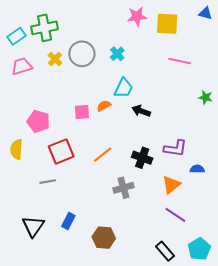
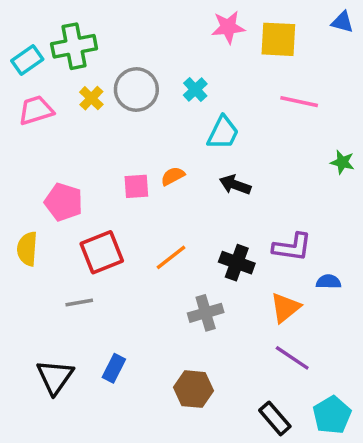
cyan trapezoid: (123, 88) -> (223, 133), moved
brown hexagon: (104, 238) -> (193, 389), moved

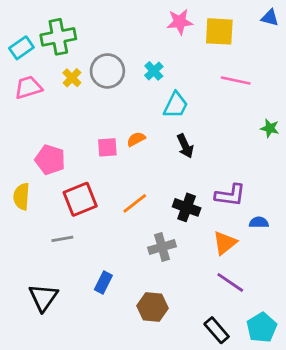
black arrow: (235, 185) -> (185, 146), turned -135
blue rectangle: (114, 368) -> (103, 282), moved

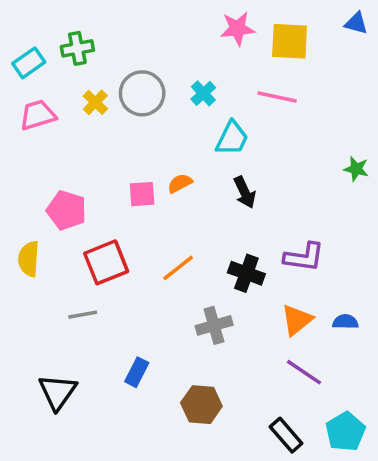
green cross: (58, 37) -> (77, 48), size x0.7
pink line: (236, 81) -> (277, 97), moved
blue semicircle: (259, 222) -> (345, 322), moved

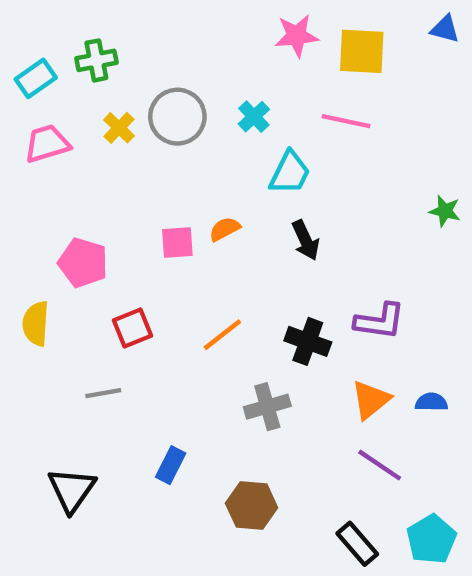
red square: (106, 262) -> (132, 328), size x0.7

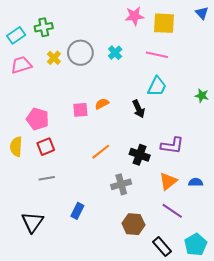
blue triangle: (445, 29) -> (202, 13), turned 32
cyan trapezoid: (290, 173) -> (157, 86), moved
red square: (132, 328) -> (46, 147), moved
brown hexagon: (252, 506) -> (133, 224), moved

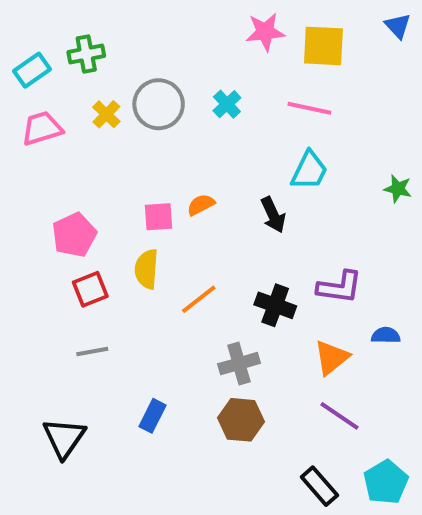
pink pentagon: (38, 119) -> (74, 235), turned 30
yellow semicircle: (16, 147) -> (147, 269), moved
blue semicircle: (196, 182) -> (386, 335), moved
brown hexagon: (133, 224) -> (241, 420), moved

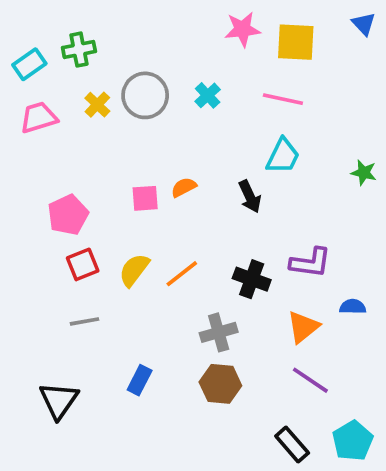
yellow semicircle: (147, 269) -> (134, 270), moved, turned 33

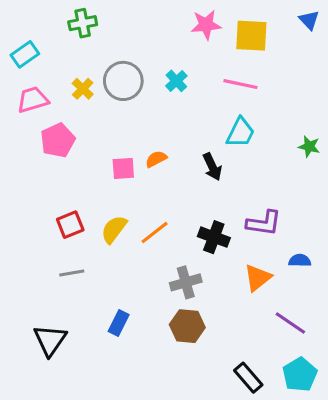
green cross: (79, 50) -> (83, 23), moved
pink pentagon: (68, 215) -> (58, 140), moved
purple line: (310, 380) -> (290, 323), moved

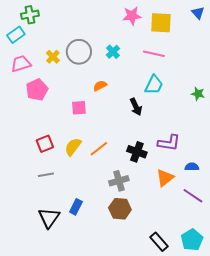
green cross: (83, 23) -> (30, 15), moved
orange semicircle: (156, 159) -> (100, 86), moved
purple line: (290, 323) -> (193, 196), moved
black triangle: (50, 340) -> (49, 218), moved

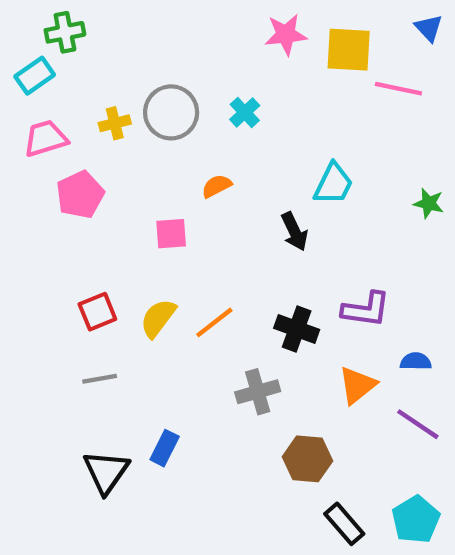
pink line: (154, 54) -> (398, 89), moved
yellow cross: (53, 57) -> (115, 123), turned 32
brown hexagon: (120, 209) -> (307, 459), moved

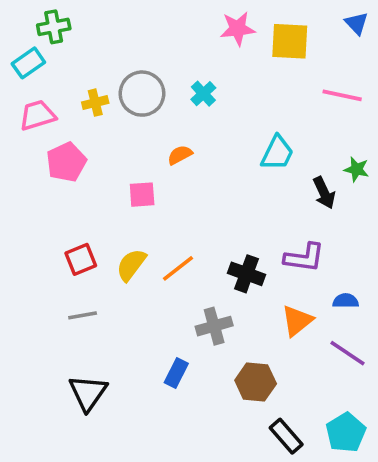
pink line: (398, 89) -> (342, 95), moved
black arrow: (294, 232) -> (324, 193), moved
blue rectangle: (165, 448) -> (176, 373), moved

